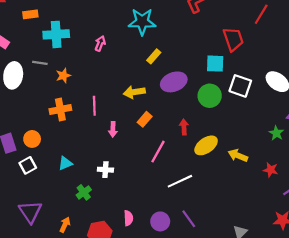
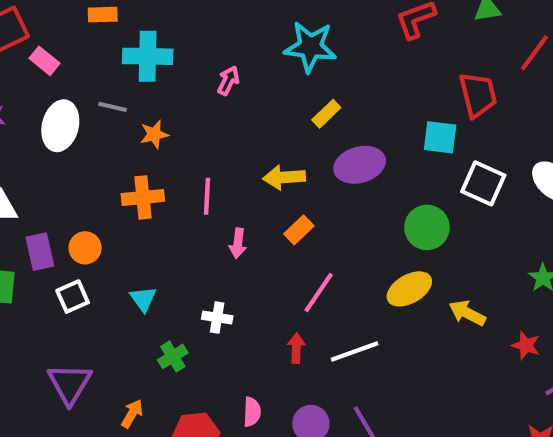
green circle: (210, 96) -> (427, 227), moved
red arrow: (184, 127) -> (296, 348), moved
cyan triangle: (65, 163) -> (143, 299), turned -48

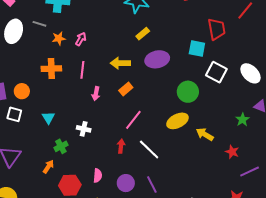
pink arrow: (228, 81) -> (81, 39), moved
white square: (73, 297) -> (14, 114), turned 35
white line: (355, 352) -> (149, 150), turned 60
orange arrow: (132, 414) -> (48, 167), moved

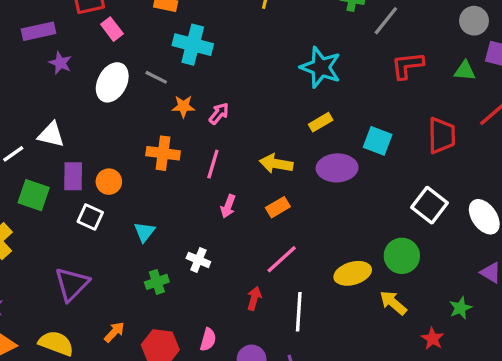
cyan square: (197, 48) -> (378, 141), moved
green circle: (188, 92) -> (402, 256), moved
green star: (242, 120) -> (460, 308), moved
white line: (149, 150) -> (299, 312), turned 40
orange arrow: (48, 167) -> (114, 332), moved

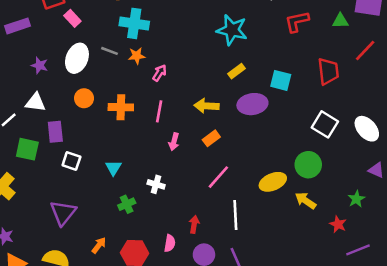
purple star: (60, 63) -> (39, 65), moved
orange star: (183, 106) -> (137, 56), moved
orange circle: (109, 182) -> (84, 98), moved
red arrow: (254, 298) -> (194, 224), moved

